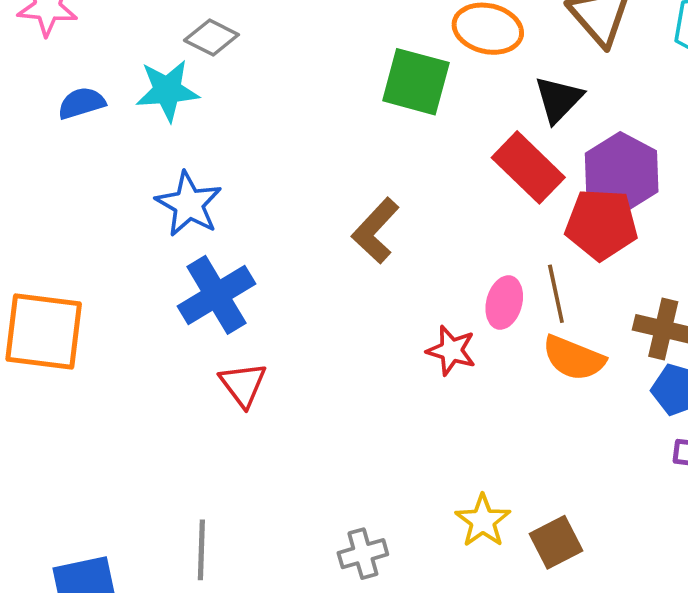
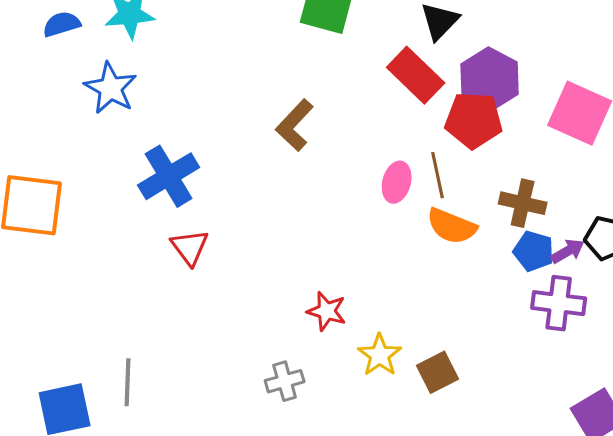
blue star: (189, 204) -> (111, 88), moved
red star: (451, 350) -> (327, 311), moved
gray line: (201, 550) -> (128, 382), moved

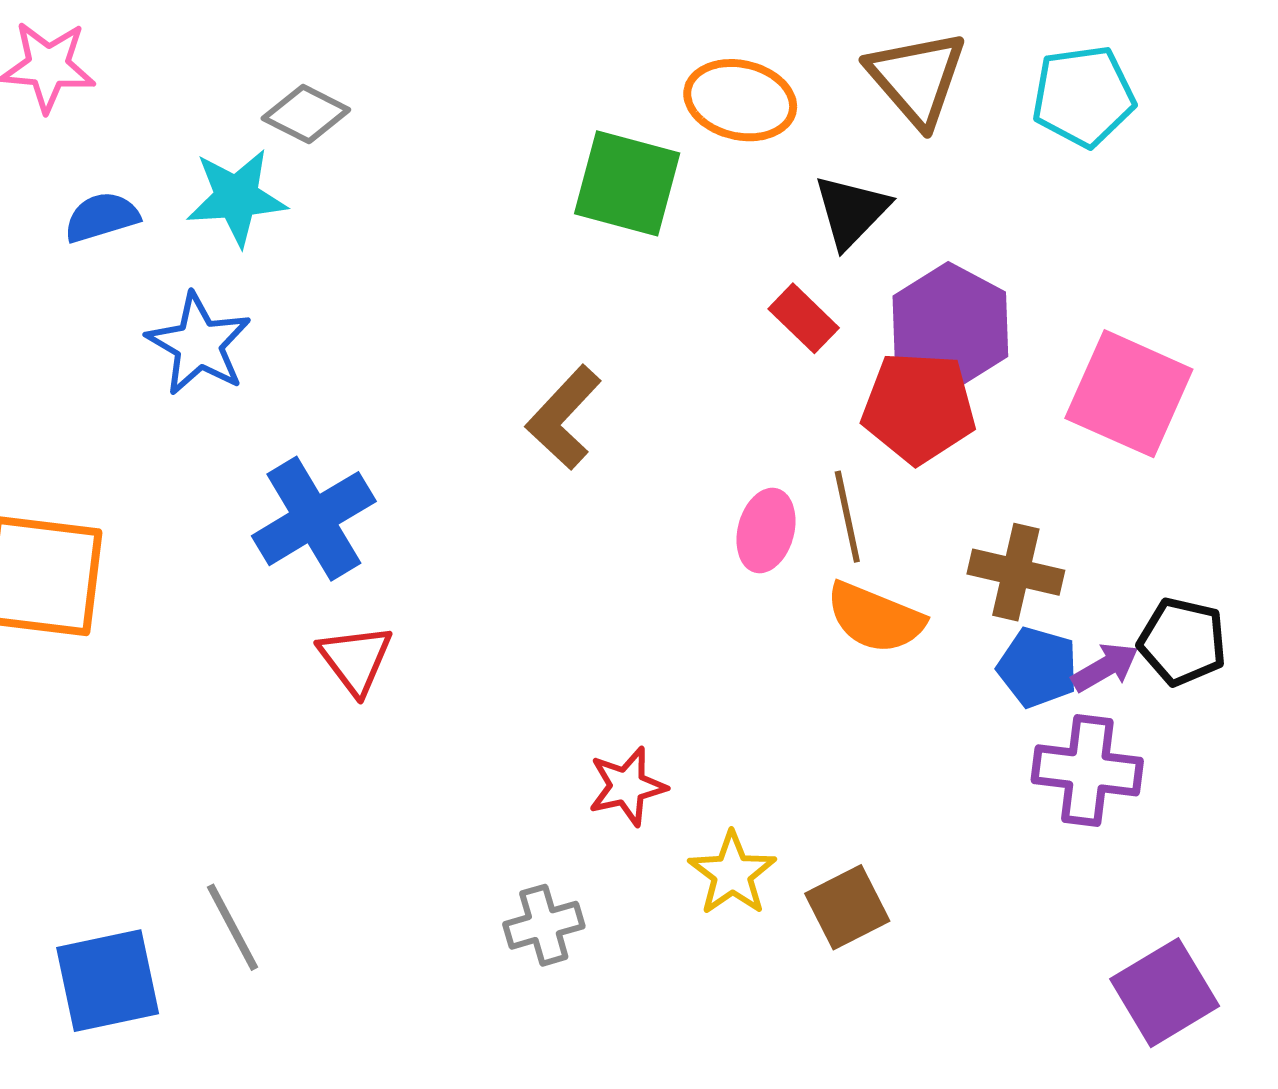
red rectangle: (416, 75) -> (804, 318), size x0.6
red star: (327, 311) -> (627, 786), turned -30
gray line: (128, 382) -> (233, 927), turned -30

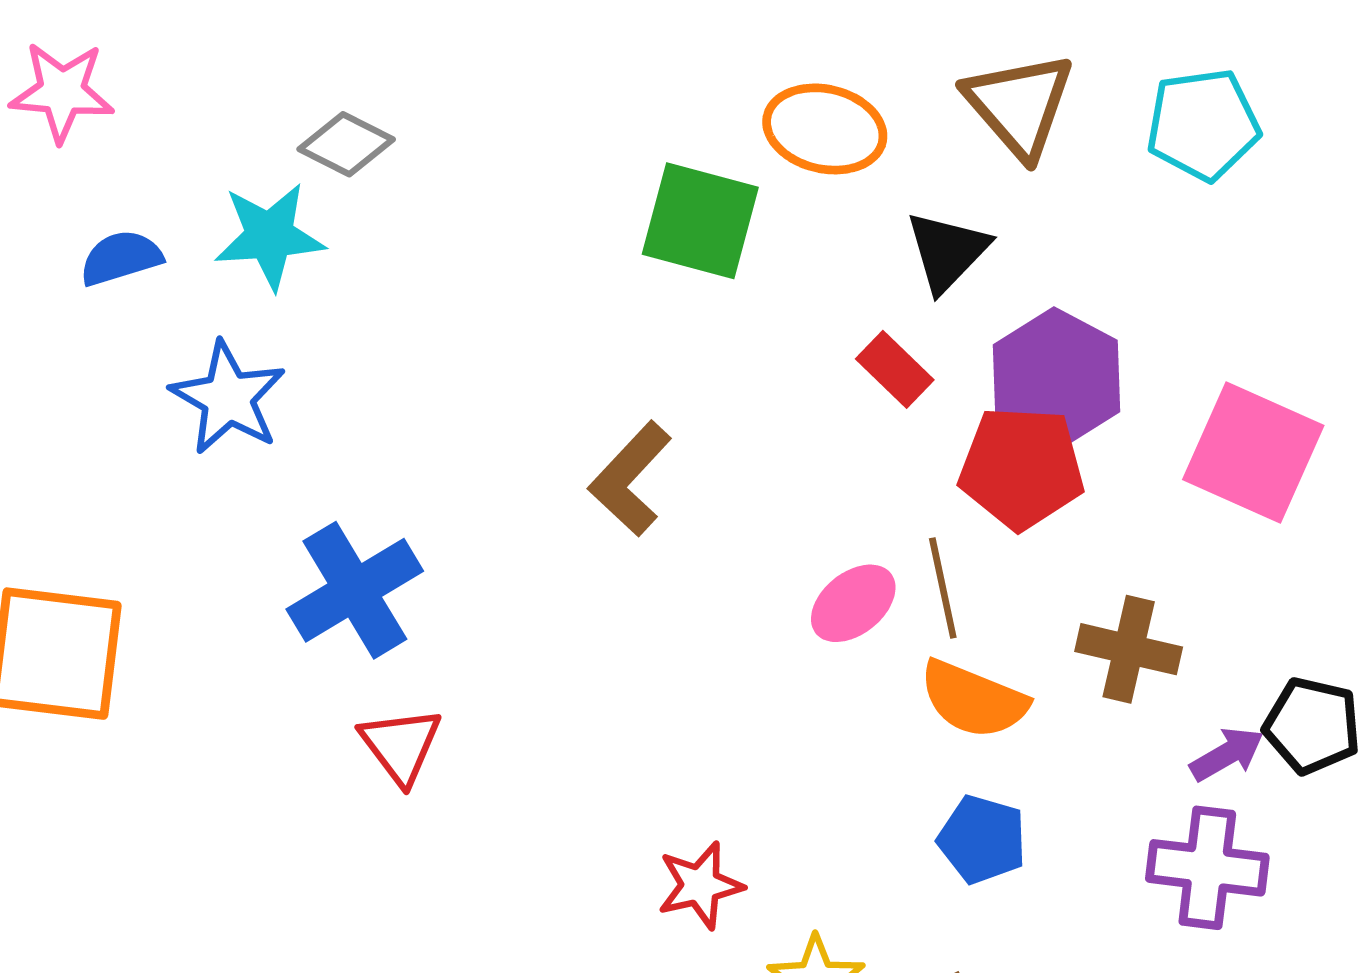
pink ellipse: (766, 530) -> (853, 603), turned 36
blue pentagon: (1038, 667) -> (982, 839), moved

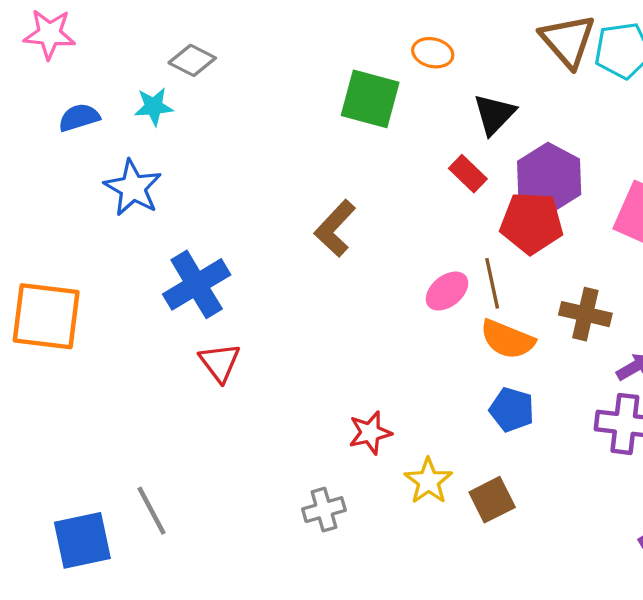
brown triangle: (1019, 105) -> (568, 41), moved
orange ellipse: (825, 129) -> (433, 53), size x0.7
cyan star: (270, 236) -> (154, 107), size x0.7

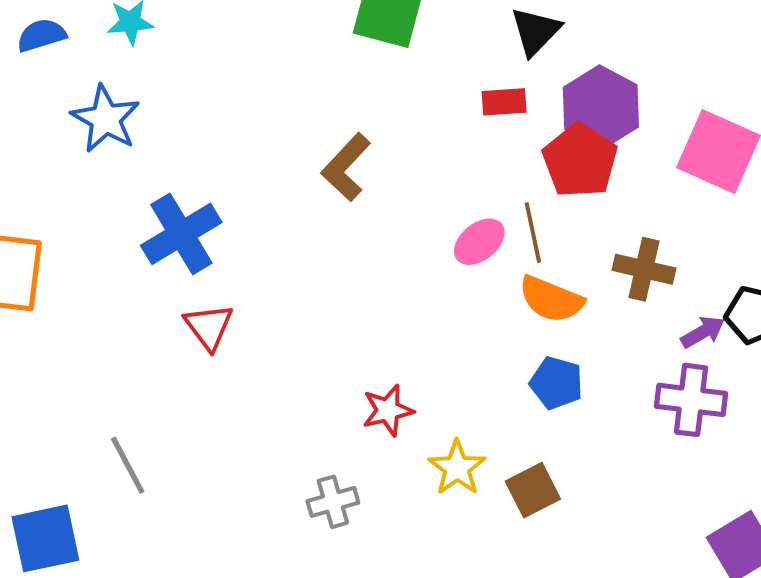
red rectangle: (468, 174) -> (504, 102), turned -48
red pentagon: (532, 223) -> (580, 161), turned 30
gray line: (152, 511) -> (128, 465), moved

